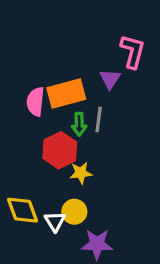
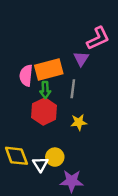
pink L-shape: (133, 51) -> (98, 38), turned 50
green arrow: (79, 124) -> (45, 90), moved
yellow star: (81, 173) -> (79, 122), moved

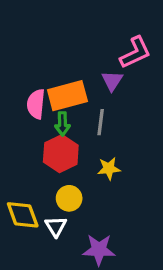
yellow circle: (55, 157) -> (69, 198), moved

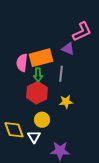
purple triangle: (112, 81) -> (68, 49), turned -40

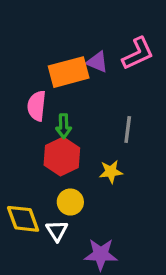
purple triangle: (68, 49) -> (97, 62), moved
orange rectangle: (41, 58) -> (69, 72), moved
gray line: (61, 74) -> (128, 129), moved

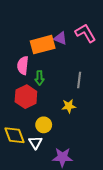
pink L-shape: (138, 54) -> (85, 33), turned -95
red hexagon: (62, 156) -> (26, 97), moved

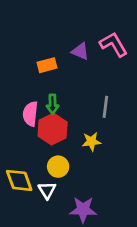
orange rectangle: (43, 45) -> (47, 65), moved, size x0.6
pink semicircle: (23, 65) -> (30, 114), moved
red hexagon: (26, 97) -> (53, 129), moved

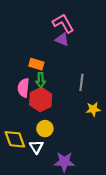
pink L-shape: (114, 44) -> (63, 23), moved
orange rectangle: (47, 65) -> (36, 64), moved, turned 32
yellow star: (91, 142) -> (93, 109), moved

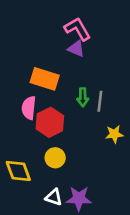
orange rectangle: (36, 64) -> (45, 79), size x1.5
green arrow: (41, 80) -> (83, 97), moved
white triangle: (36, 147) -> (54, 197), moved, turned -40

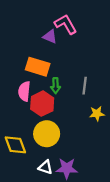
purple triangle: (76, 49) -> (50, 37), moved
green arrow: (83, 97) -> (56, 86), moved
yellow circle: (55, 158) -> (47, 134), size x1.5

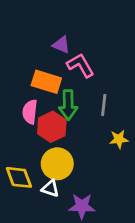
pink L-shape: (66, 24) -> (80, 65), moved
green arrow: (56, 86) -> (68, 105), size x1.5
white triangle: (46, 167) -> (50, 188), moved

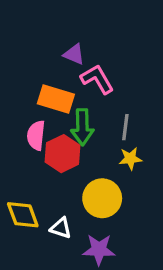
yellow star: (119, 139) -> (130, 159), moved
yellow circle: (57, 164) -> (102, 198), moved

